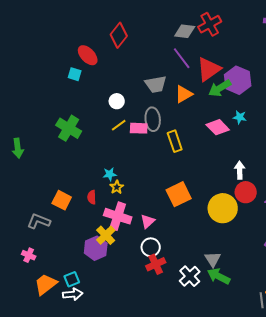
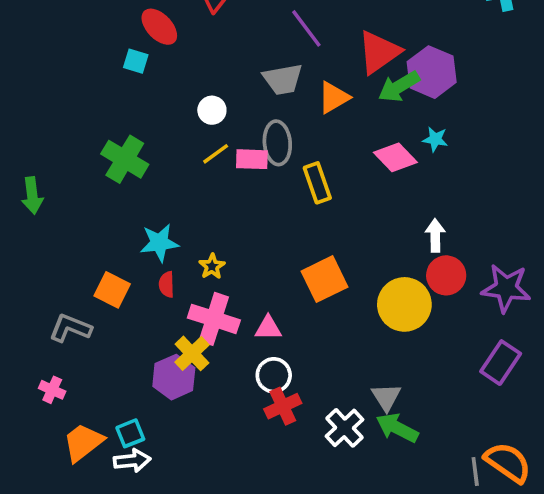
purple line: (182, 58) -> (306, 28), moved
cyan star: (110, 174) -> (159, 243), moved, size x1.5
pink triangle: (148, 221) -> (268, 328), turned 42

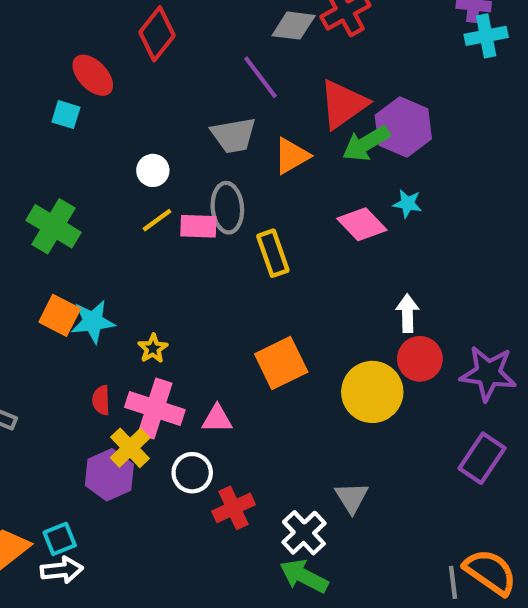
red semicircle: (167, 284) -> (101, 400), moved
orange square: (112, 290) -> (60, 315), moved
white circle: (274, 375) -> (192, 473), moved
green arrow: (397, 428) -> (304, 576), moved

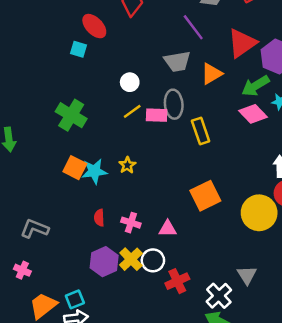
green arrow: (366, 144) -> (255, 86), moved
yellow star: (153, 348) -> (127, 165), moved
pink cross: (155, 409) -> (131, 223), size x0.6
yellow cross: (130, 448) -> (131, 259), moved

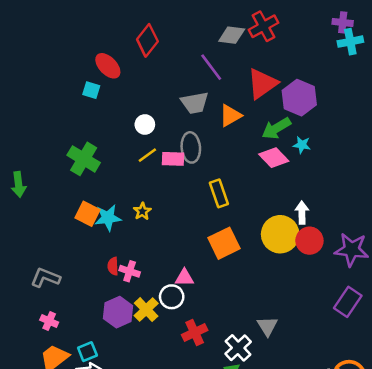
yellow rectangle: (201, 131) -> (219, 193), moved
yellow circle: (259, 213) -> (280, 234), moved
pink cross: (131, 223) -> (130, 271), moved
white circle: (153, 260) -> (172, 297), moved
pink cross: (22, 270) -> (49, 321), moved

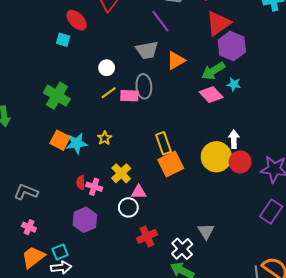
red triangle: (262, 84) -> (218, 23), moved
yellow rectangle: (219, 193) -> (164, 143), moved
yellow cross: (146, 310) -> (121, 173), moved

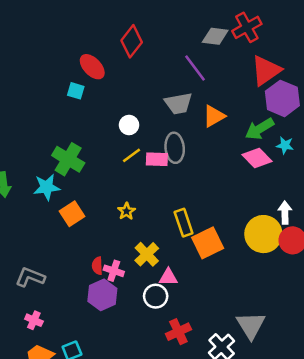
orange square: (60, 140) -> (72, 214), turned 30
cyan star: (77, 143) -> (47, 187), moved
yellow rectangle: (164, 143) -> (184, 223), moved
purple hexagon: (85, 220) -> (102, 295), moved
gray triangle: (206, 231) -> (251, 325), size x1.4

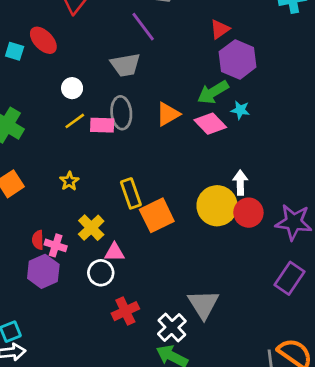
red ellipse: (92, 67) -> (43, 40), moved
red triangle: (266, 70) -> (220, 29), size x0.6
orange triangle: (214, 116) -> (168, 114), moved

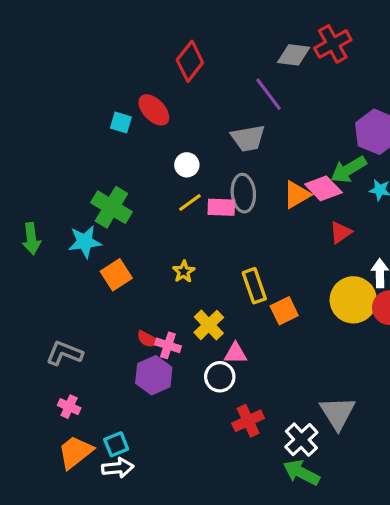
red triangle: (220, 29) -> (341, 232), moved
pink diamond: (210, 124) -> (323, 188), moved
orange square: (157, 215) -> (284, 311), size x0.7
red semicircle: (38, 240) -> (148, 339), turned -60

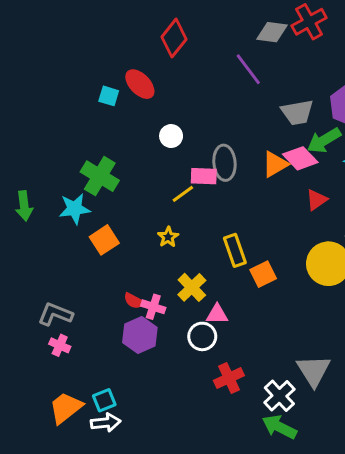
gray trapezoid: (248, 138) -> (297, 112), moved
yellow line: (190, 203) -> (183, 194), moved
pink cross: (69, 407) -> (60, 345), moved

